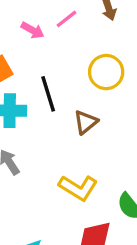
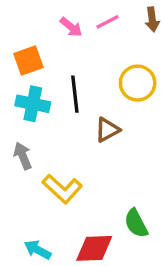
yellow L-shape: (78, 188) -> (62, 189), moved

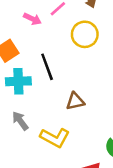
yellow circle: (138, 83) -> (85, 34), moved
brown triangle: (107, 130) -> (75, 101), moved, turned 30

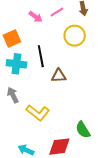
brown triangle: (75, 101) -> (59, 76), moved

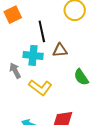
cyan cross: (16, 64) -> (33, 55), moved
green semicircle: (83, 130) -> (81, 77), moved

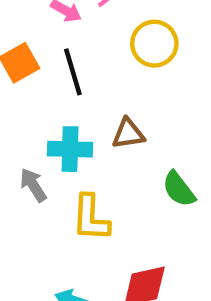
black line: (42, 31) -> (73, 72), moved
yellow L-shape: (40, 87) -> (91, 218), turned 60

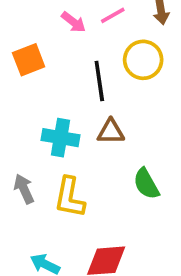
black line: (73, 72) -> (99, 81), moved
gray arrow: (33, 185) -> (24, 189), moved

